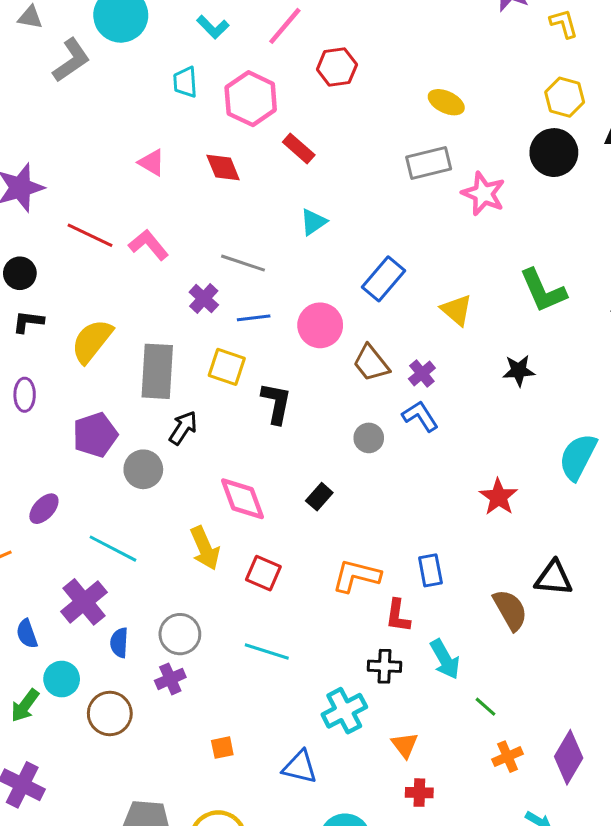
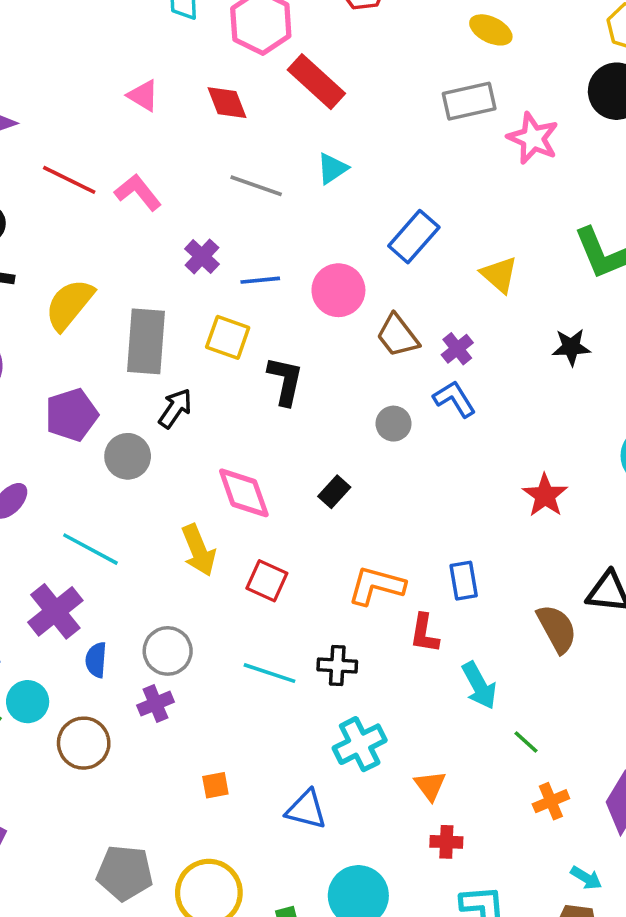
red rectangle: (299, 148) -> (316, 82), size x1.5
gray line: (243, 263) -> (256, 186), moved
black cross: (384, 666) -> (337, 665), moved

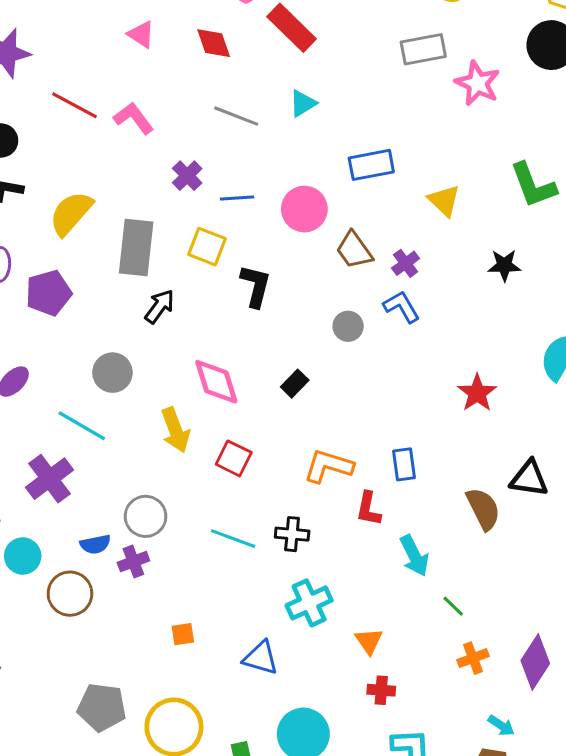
blue rectangle: (414, 237) -> (371, 165), turned 36
purple pentagon: (72, 415) -> (48, 293), moved
gray circle: (128, 456) -> (112, 373), moved
blue semicircle: (96, 660) -> (95, 544), moved, turned -108

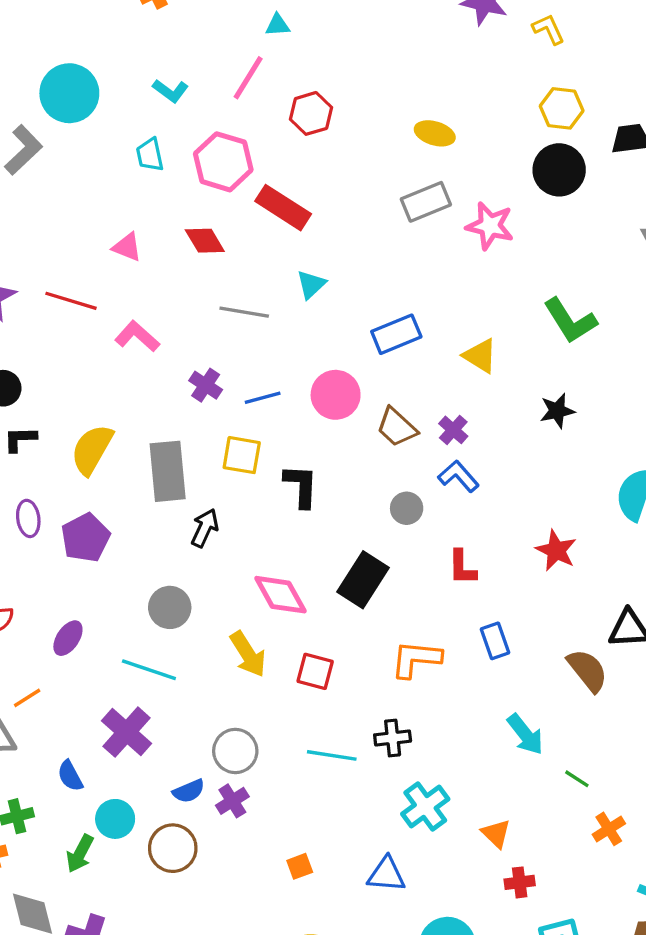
red line: (74, 105) -> (71, 301), moved
black rectangle: (295, 384) -> (363, 580), size x1.8
red L-shape: (368, 509) -> (462, 567), moved

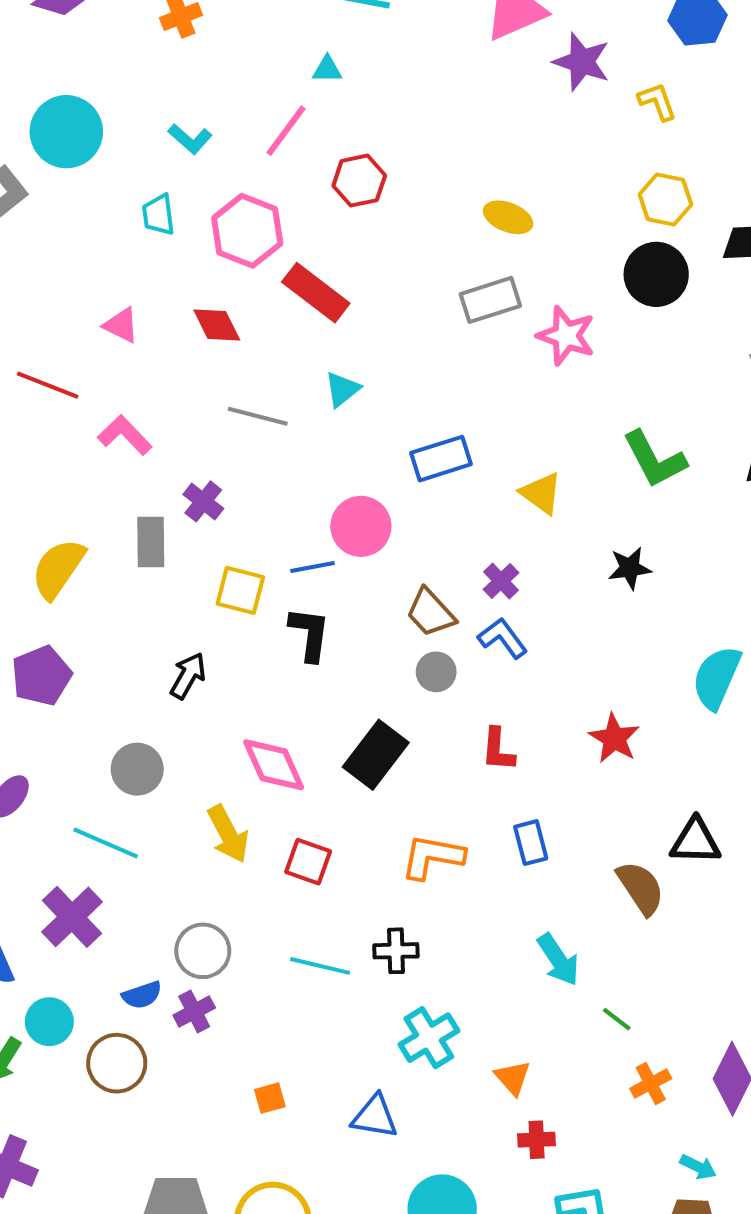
blue line: (263, 398) -> (312, 567), moved
brown trapezoid: (397, 427) -> (430, 613), moved
gray rectangle: (168, 471) -> (151, 542), moved, size x0.7

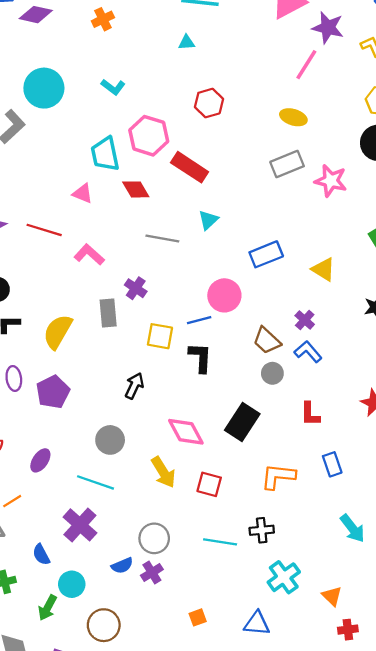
pink line: (286, 131) -> (306, 65), moved
cyan trapezoid: (158, 215) -> (105, 154), moved, size x1.5
brown circle: (117, 1063) -> (104, 625), moved

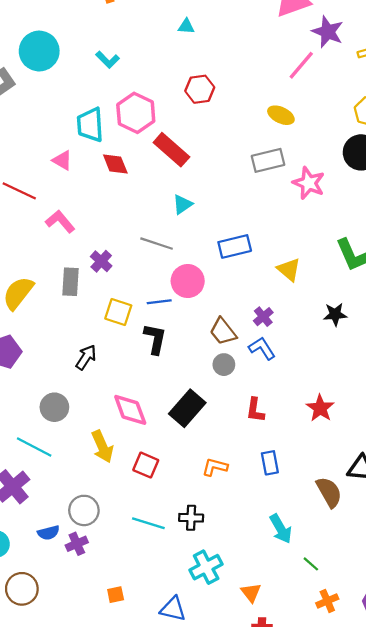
gray line: (162, 238) -> (157, 244), moved
orange L-shape: (278, 476) -> (215, 467), size x0.7

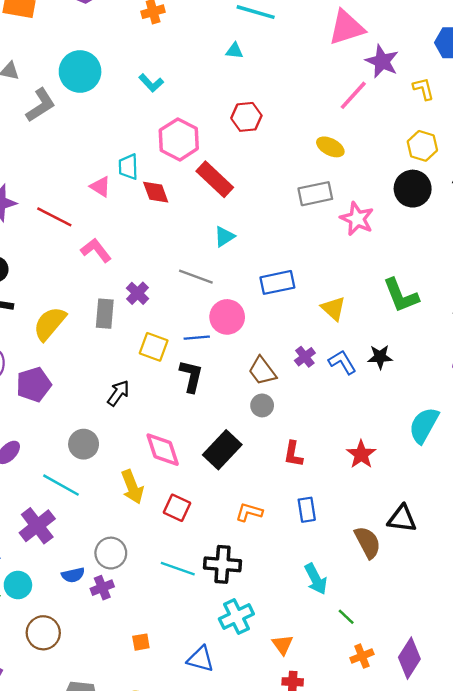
cyan trapezoid: (90, 125) -> (128, 167), moved, size x0.7
blue L-shape: (262, 348) -> (342, 362), moved
black cross: (191, 518) -> (222, 564), size x1.4

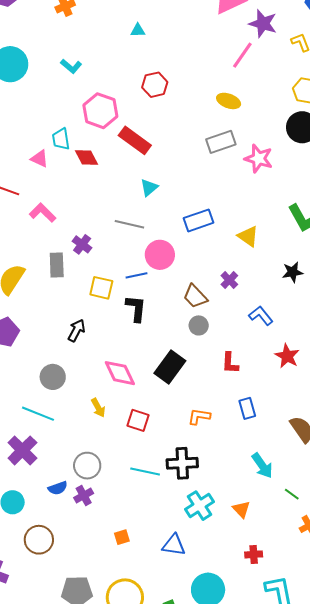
blue L-shape: (342, 362) -> (261, 316), moved
yellow arrow: (132, 487) -> (98, 408), size x0.7
orange triangle: (282, 645) -> (241, 509), moved

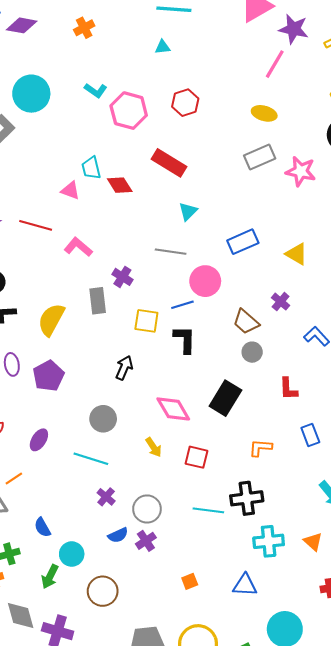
pink hexagon: (100, 111) -> (129, 111), moved
purple cross: (22, 450) -> (106, 497), moved, size x0.6
cyan cross: (199, 506) -> (269, 541), turned 32

